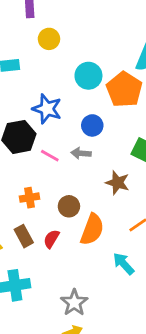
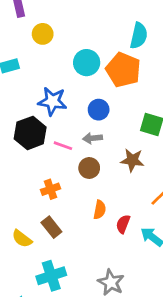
brown circle: (69, 206) -> (89, 168), moved
orange semicircle: (92, 229) -> (100, 210), moved, size x0.6
red semicircle: (51, 239) -> (123, 224), moved

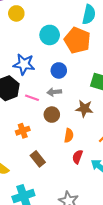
orange semicircle: (100, 210) -> (69, 136), moved
brown rectangle: (51, 227) -> (38, 159), moved

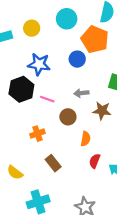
yellow circle: (16, 13) -> (32, 28), moved
cyan circle: (50, 35) -> (67, 19), moved
blue circle: (59, 70) -> (77, 59), moved
gray arrow: (54, 92) -> (81, 93), moved

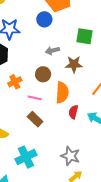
pink line: (47, 99) -> (35, 98), moved
orange cross: (37, 134) -> (15, 82), moved
orange semicircle: (86, 139) -> (62, 92), size x1.5

